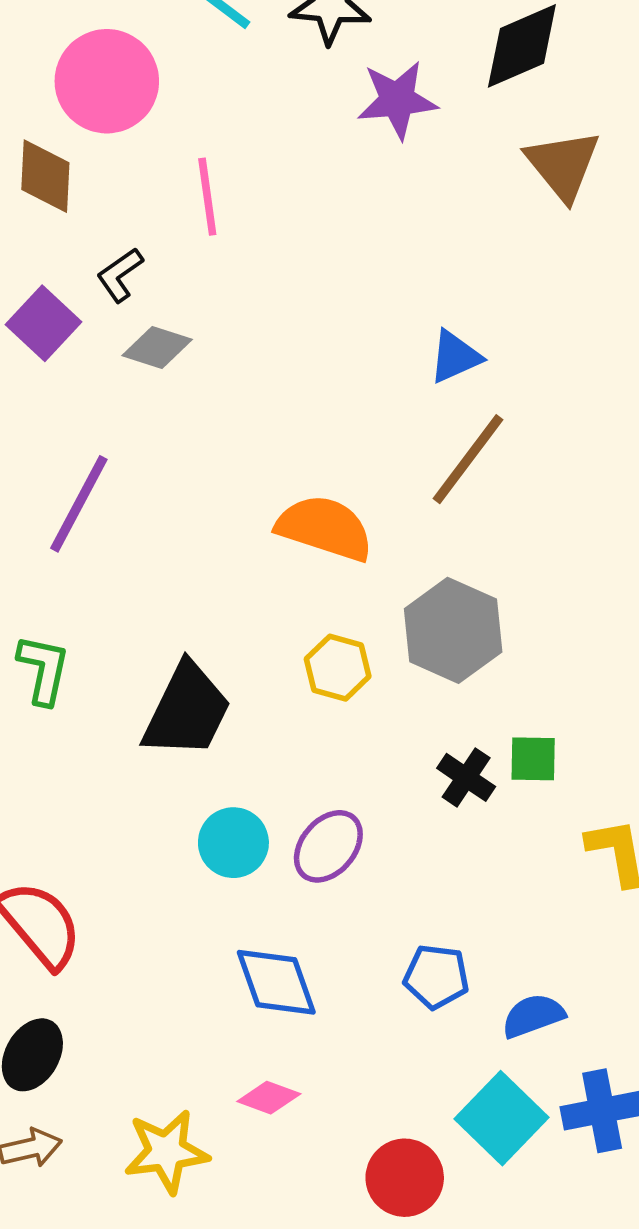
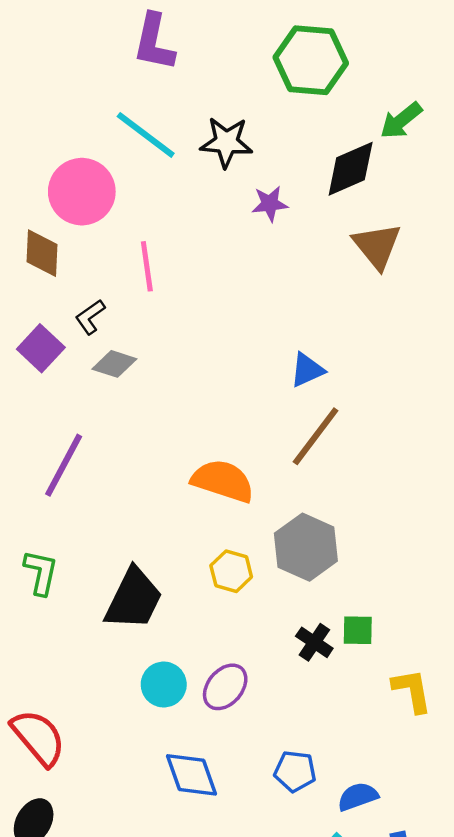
purple star: (397, 100) -> (270, 204), size x0.7

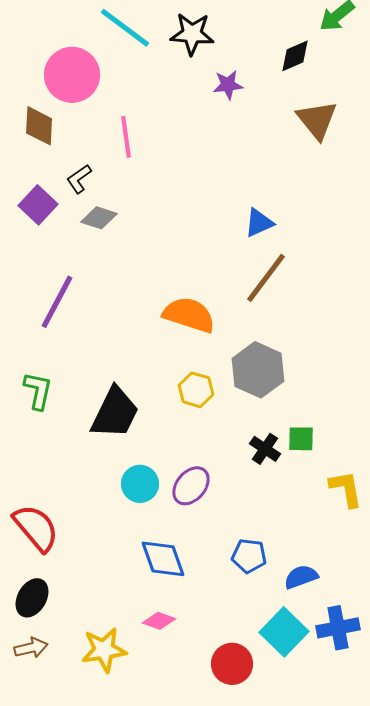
black diamond: (351, 169) -> (295, 56), size x0.7

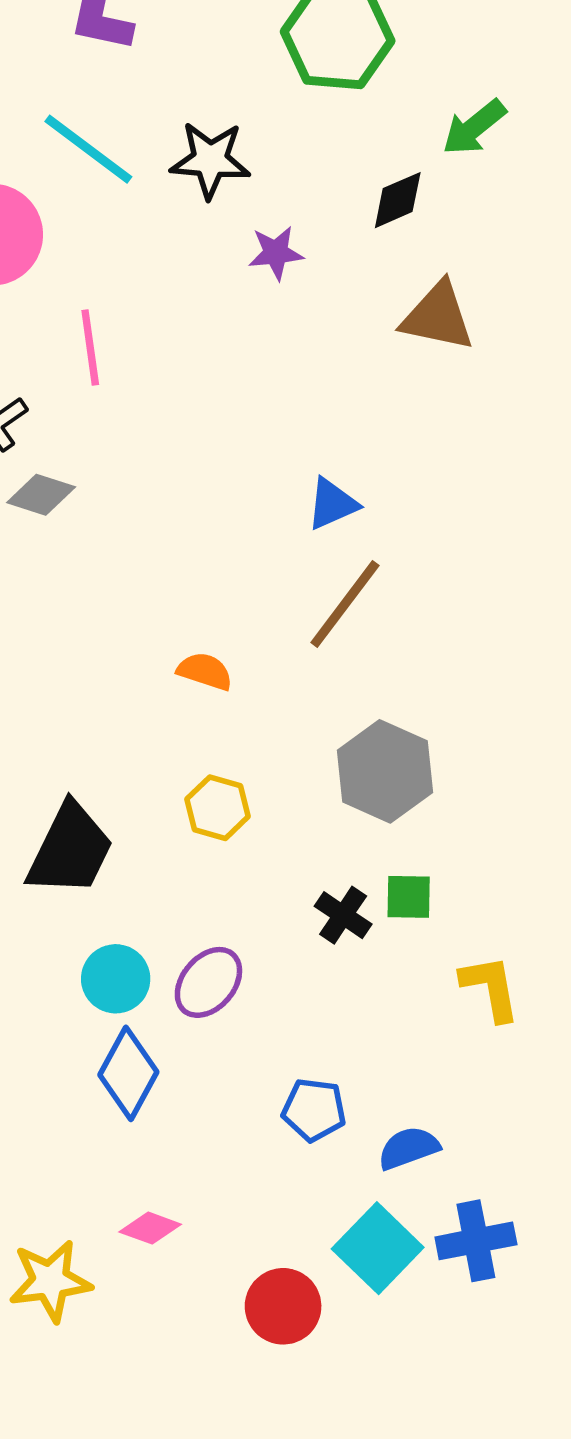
brown triangle: (317, 120) -> (438, 316), turned -39
orange semicircle: (189, 315) -> (205, 671), size x0.6
gray hexagon: (258, 370) -> (385, 771), moved
blue diamond: (163, 559) -> (128, 1073), moved, turned 48

